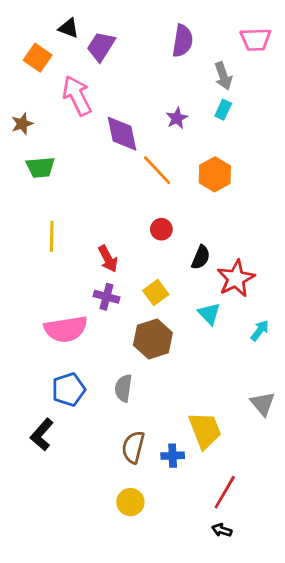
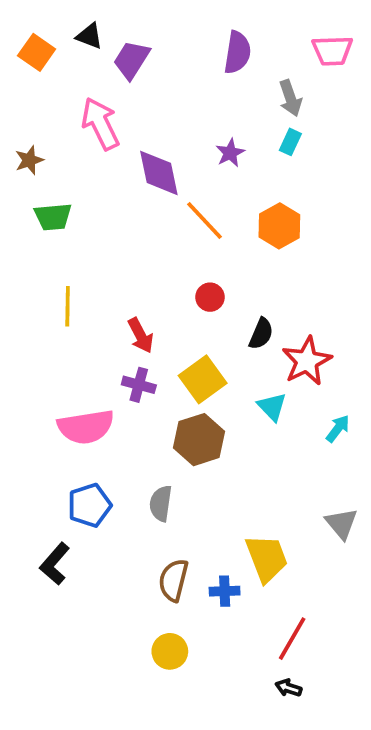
orange square: (38, 58) -> (37, 52), moved
yellow square: (156, 293) -> (203, 379), size x1.4

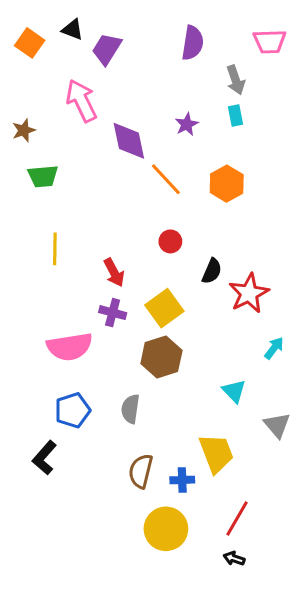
cyan rectangle: (290, 142) -> (236, 116), turned -36
cyan triangle: (272, 407) -> (234, 391), moved
yellow circle: (170, 651) -> (166, 529), moved, size x1.5

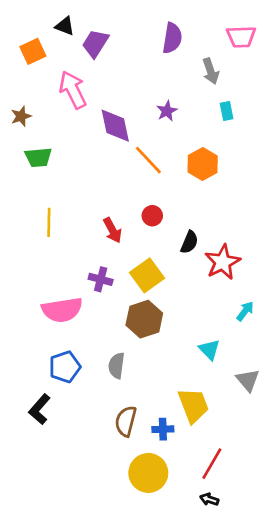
orange square: (30, 43) -> (33, 51), moved, turned 30
cyan rectangle: (236, 116) -> (227, 111), moved
red arrow: (114, 273) -> (113, 230), moved

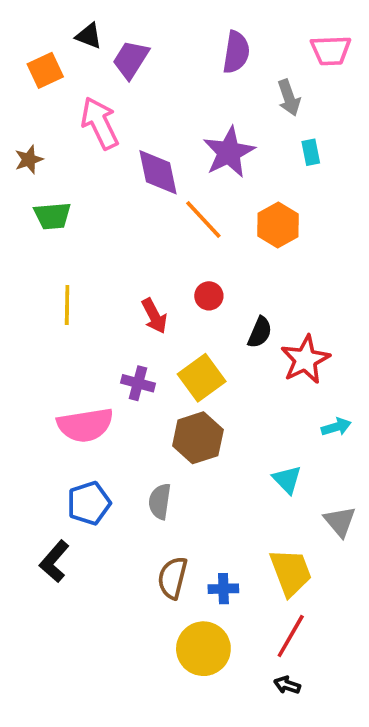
purple star: (167, 111) -> (229, 152), size x1.8
cyan arrow: (245, 311) -> (336, 427), turned 36
yellow trapezoid: (193, 405) -> (291, 572), moved

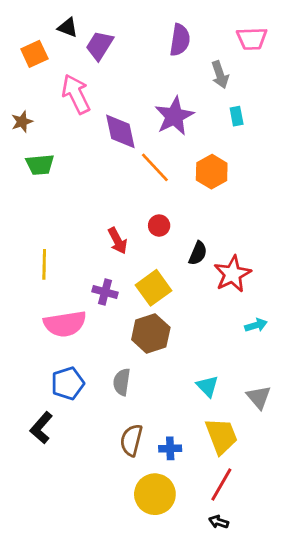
yellow line: (67, 305) -> (44, 264), moved
cyan triangle: (287, 480) -> (208, 386), moved

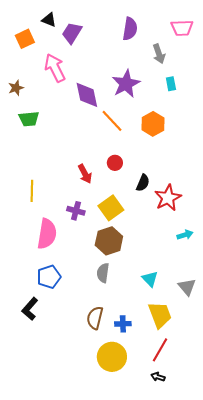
pink semicircle: (65, 324) -> (47, 234), turned -72
gray semicircle: (122, 382) -> (103, 273), moved

